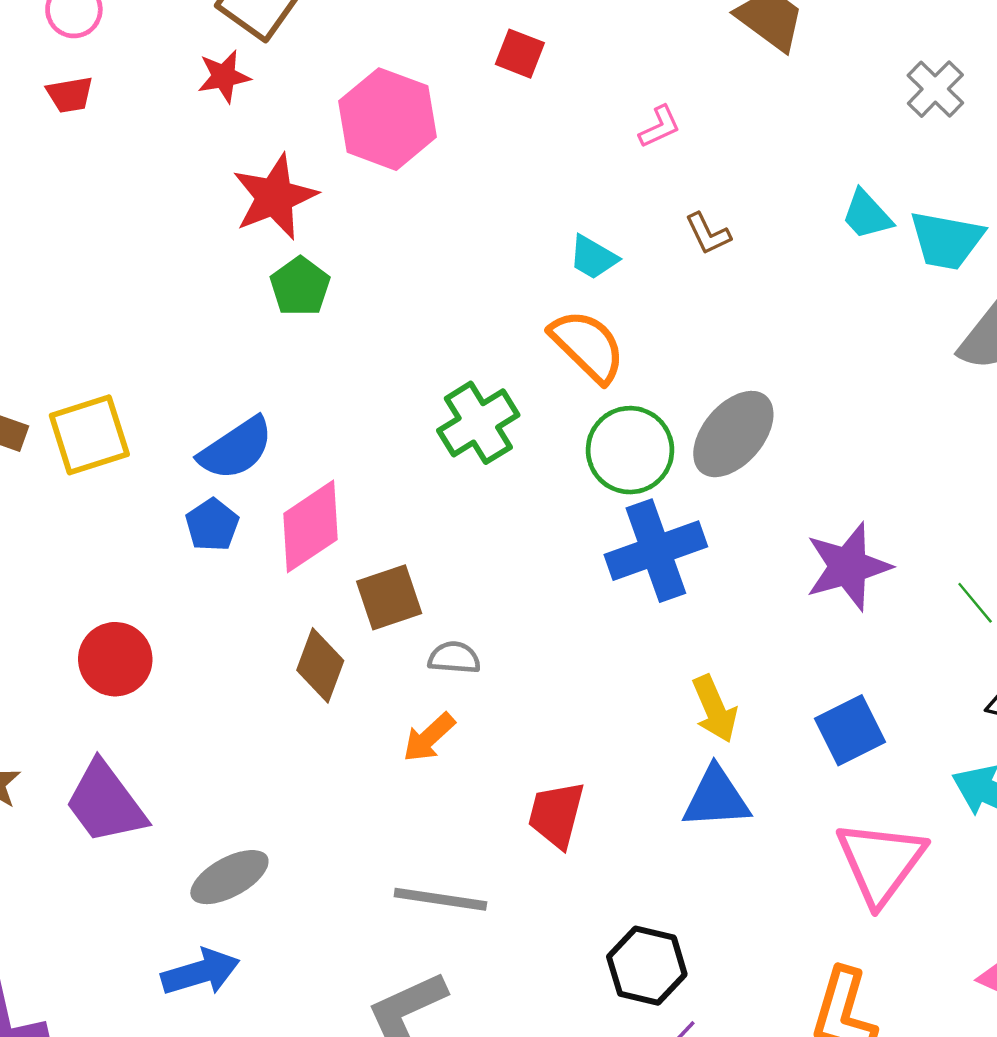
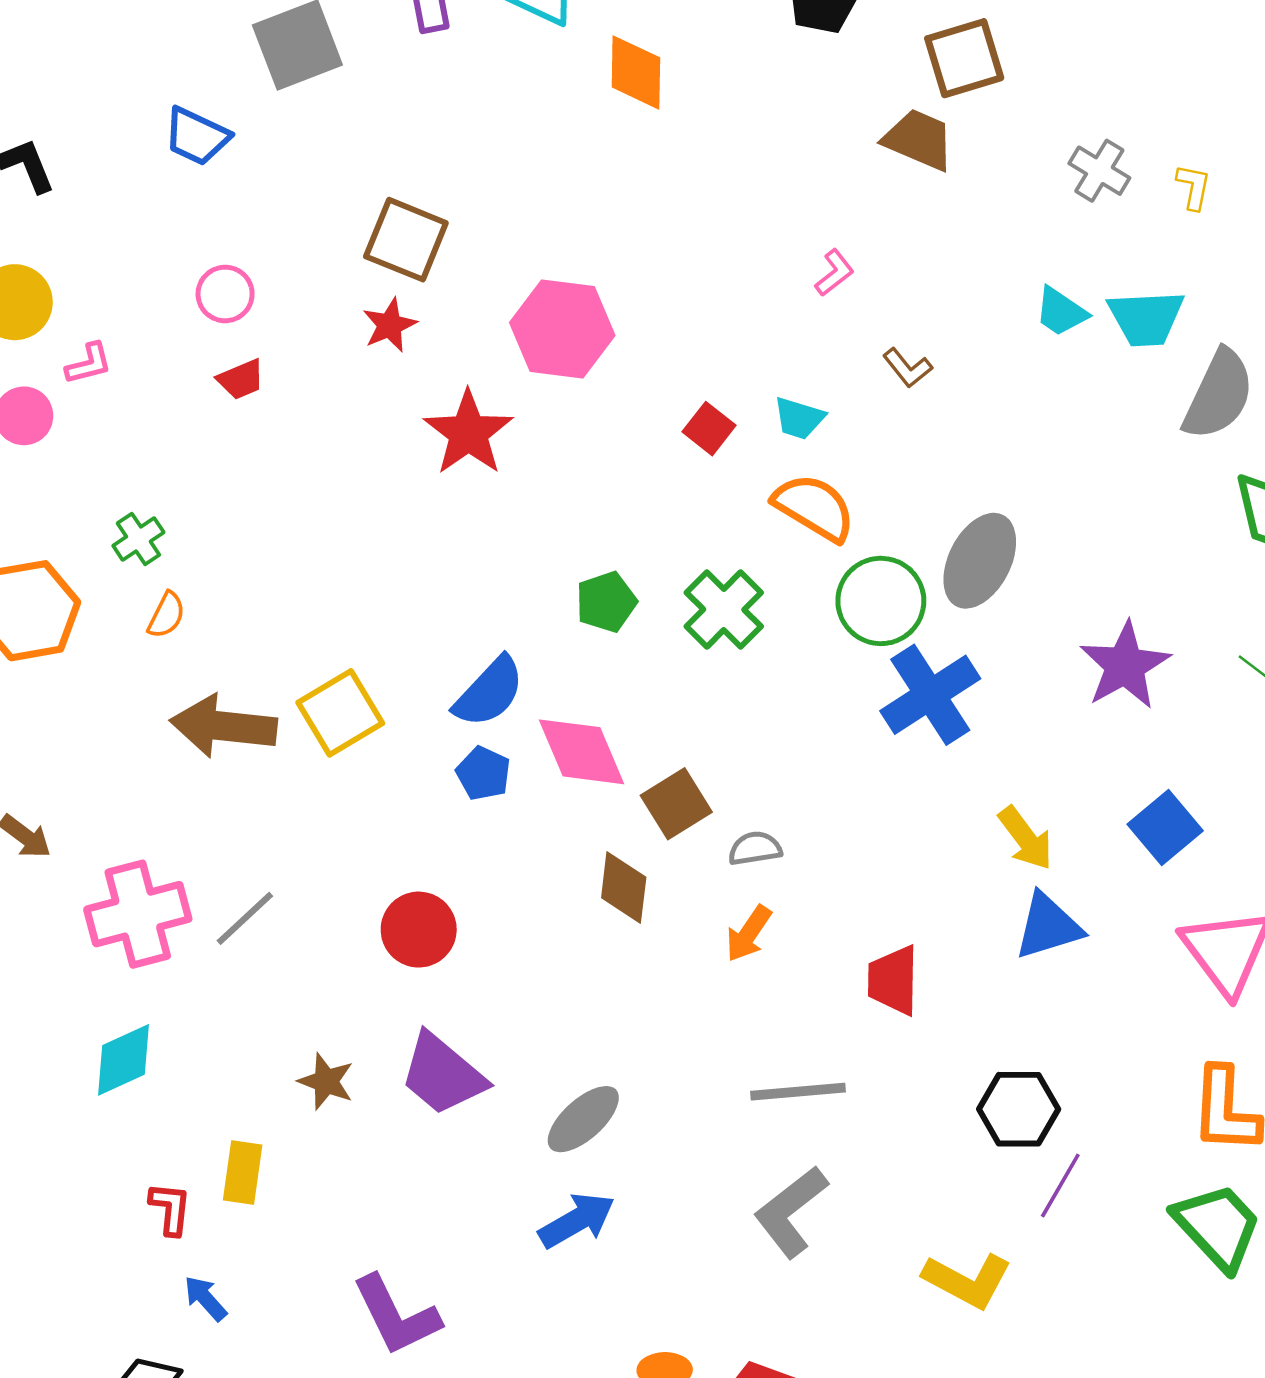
red square: (520, 54) -> (709, 429), moved, turned 30
green pentagon: (300, 287) -> (606, 602), moved, turned 30
pink diamond: (311, 526) -> (581, 752), turned -66

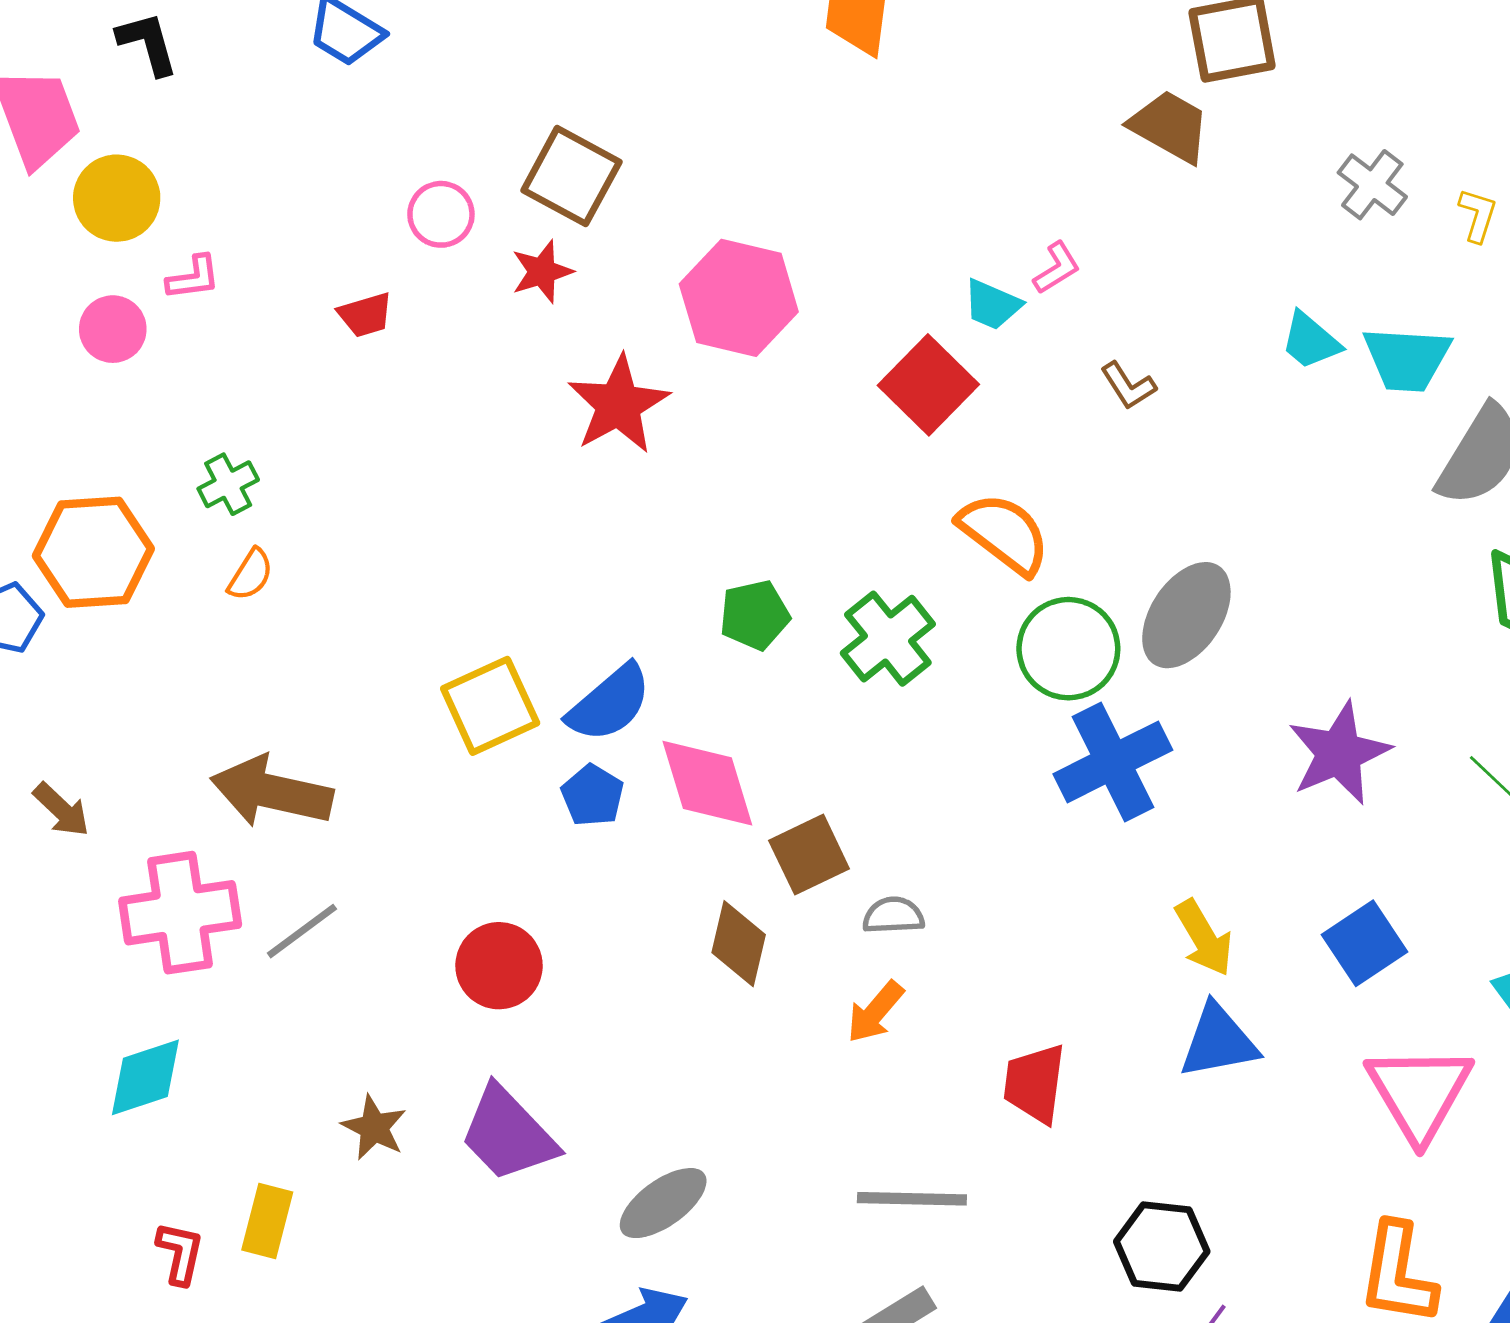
pink circle: (225, 294) -> (441, 214), moved
cyan trapezoid: (799, 418) -> (992, 305), moved
red square: (709, 429) -> (928, 385), moved, size x1.6
yellow square: (340, 713) -> (490, 706), moved
brown arrow: (223, 726) -> (272, 792), moved

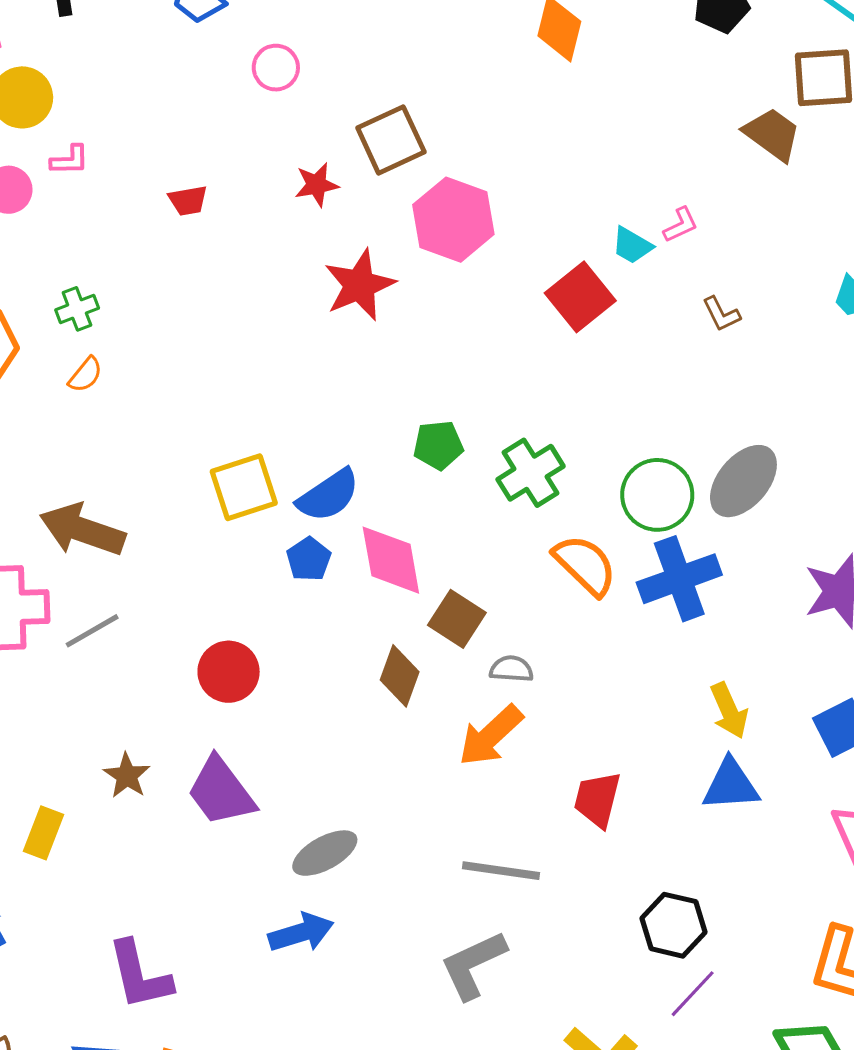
brown square: (571, 176) -> (391, 140), moved, turned 30
pink circle: (441, 214) -> (276, 68), moved
orange semicircle: (1004, 533) -> (585, 565), moved
brown square: (809, 855) -> (457, 619), turned -38
orange arrow: (875, 1012) -> (491, 736), size x1.5

